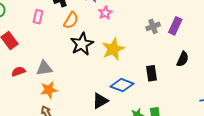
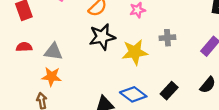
gray cross: (153, 26) -> (167, 38), moved
black rectangle: (151, 73) -> (169, 91), turned 35

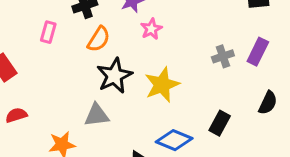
gray cross: (167, 38) -> (223, 56), moved
gray triangle: (53, 52) -> (97, 115), moved

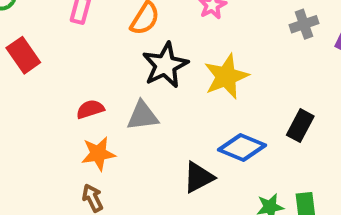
gray cross: (223, 56) -> (304, 24), moved
red semicircle: (16, 115) -> (90, 109), moved

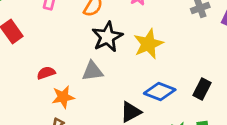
red semicircle: (90, 109) -> (46, 73), moved
black rectangle: (300, 126) -> (202, 89), moved

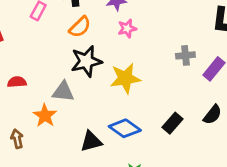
black rectangle: (202, 89) -> (173, 123), moved
orange star: (63, 97) -> (45, 116), moved, turned 30

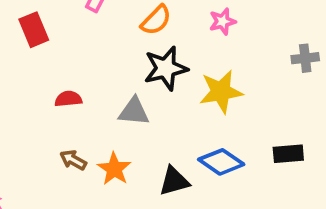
orange star: (45, 116) -> (114, 169), moved
black rectangle: (173, 123) -> (288, 154), turned 45
brown arrow: (17, 139) -> (73, 160), moved, turned -48

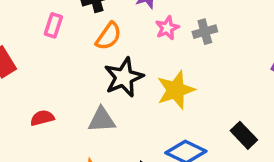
gray cross: (305, 58) -> (205, 32), moved
black rectangle: (288, 154) -> (244, 135), turned 60

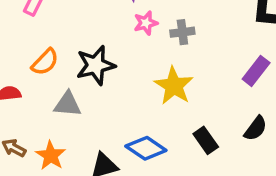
orange semicircle: (108, 36) -> (45, 62), moved
yellow star: (176, 90) -> (174, 86), moved, turned -30

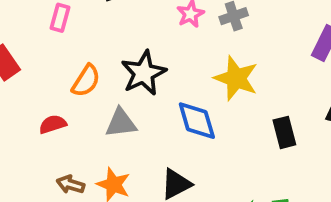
black rectangle: (206, 140) -> (284, 132), turned 32
blue diamond: (146, 148) -> (197, 121), moved, turned 51

